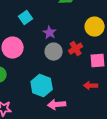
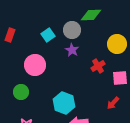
gray circle: (54, 52) -> (72, 30), moved
red arrow: (91, 86) -> (113, 103), turned -48

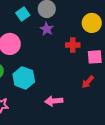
red cross: (98, 66) -> (73, 45), turned 32
cyan hexagon: (64, 103) -> (24, 78), moved

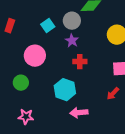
red cross: (73, 45) -> (80, 62), moved
cyan hexagon: (24, 78) -> (65, 90), moved

